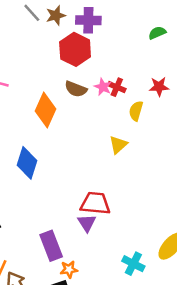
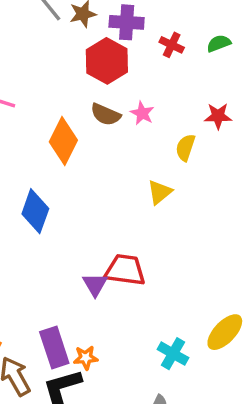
red cross: (117, 87) -> (172, 45), moved
purple triangle: (87, 223) -> (95, 284), moved
purple rectangle: (51, 246) -> (54, 348), moved

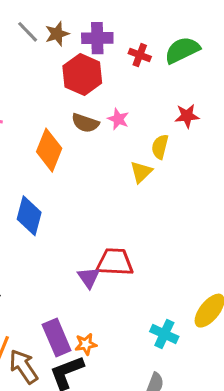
green semicircle: (219, 43) -> (182, 50), size x1.6
yellow triangle: (160, 192) -> (141, 172), moved

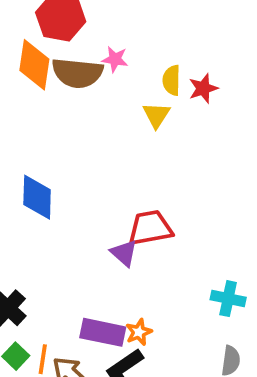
red star: (187, 116) -> (203, 88), moved
brown semicircle: (85, 123) -> (77, 73), size x1.5
orange diamond: (49, 150) -> (34, 65), moved
purple rectangle: (57, 338) -> (103, 332), turned -42

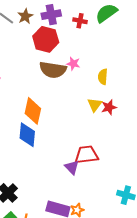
orange diamond: (34, 65) -> (33, 111), moved
red star: (203, 88) -> (109, 107), moved
yellow triangle: (156, 115) -> (95, 105), moved

